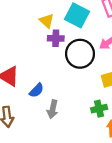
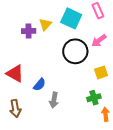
yellow triangle: (47, 21) -> (45, 24), turned 32
purple cross: (56, 38) -> (29, 31), moved

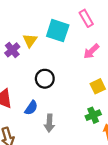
purple cross: (29, 31) -> (12, 50), turned -32
black circle: (75, 51) -> (45, 79), moved, size x0.7

